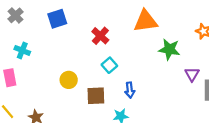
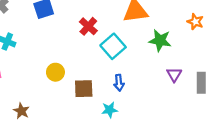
cyan square: (109, 65) -> (113, 46), moved, size x1.5
purple triangle: (192, 74) -> (174, 75), moved

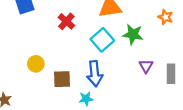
cyan square: (113, 46) -> (102, 40), moved
blue arrow: (119, 83) -> (95, 74), size x1.6

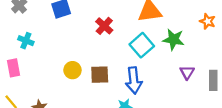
brown square: (62, 79) -> (100, 75), moved

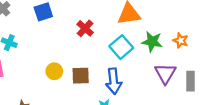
orange star: (208, 21) -> (181, 40), moved
purple triangle: (187, 72) -> (165, 73), size x1.5

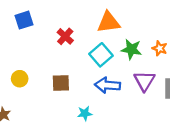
yellow circle: (54, 71) -> (20, 79), moved
blue arrow: (114, 81) -> (108, 85), moved, turned 100

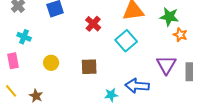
green star: (131, 49) -> (169, 17), moved
blue arrow: (108, 85) -> (137, 86), moved

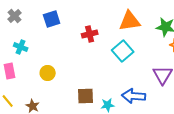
red cross: (93, 24) -> (90, 34), turned 35
brown square: (89, 67) -> (86, 96), moved

